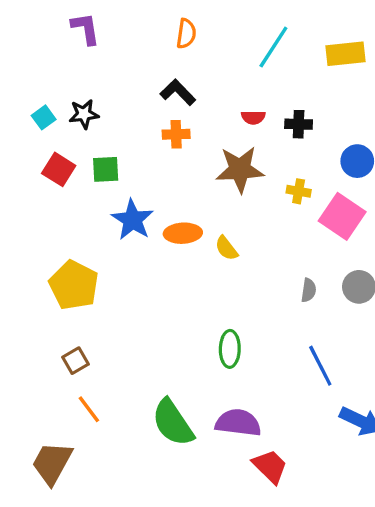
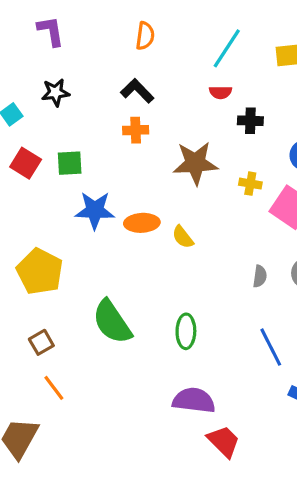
black star: (84, 114) -> (55, 92), moved
red semicircle: (253, 117) -> (220, 92), moved
blue star: (133, 220) -> (95, 210), turned -30
green semicircle: (173, 423) -> (112, 322), moved

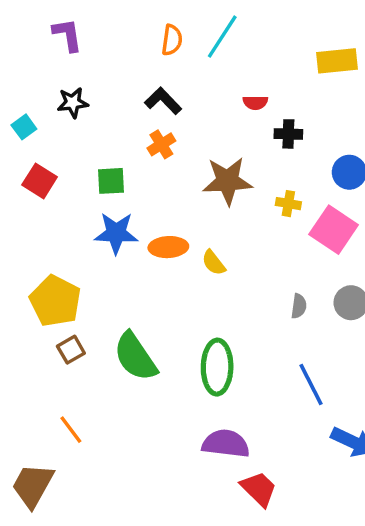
cyan line: (227, 48) -> (222, 37), moved
orange cross: (136, 130) -> (161, 144), turned -30
green square: (70, 163) -> (111, 181), moved
green ellipse: (186, 331) -> (217, 367), size x1.4
brown square: (41, 342) -> (71, 350), moved

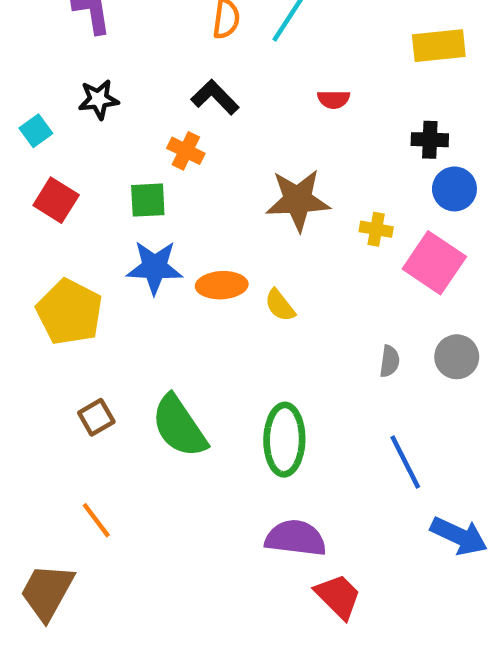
black cross: (288, 134) -> (430, 140), moved
orange cross: (161, 144) -> (186, 151), moved, turned -32
yellow pentagon: (55, 301) -> (69, 312), moved

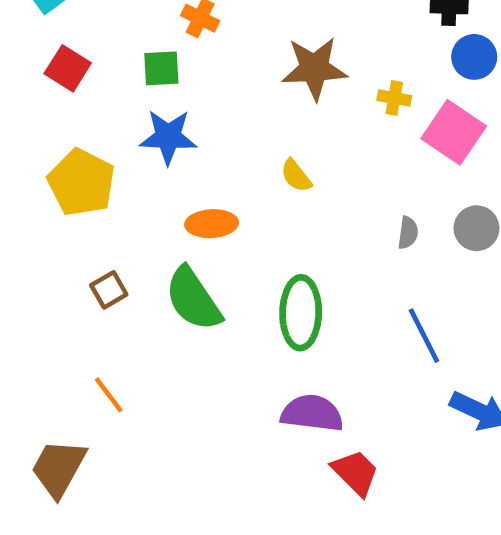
orange ellipse: (222, 285) -> (212, 224), moved

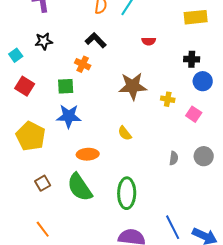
pink square: (454, 132) -> (194, 114), size x0.6
blue line: (424, 336) -> (173, 227), moved

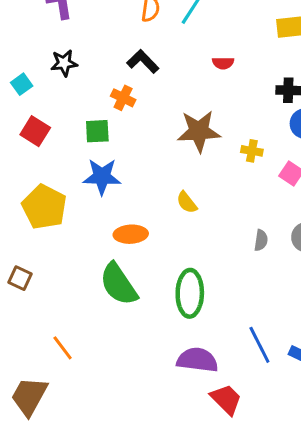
brown square: (43, 183) -> (20, 278), moved, turned -35

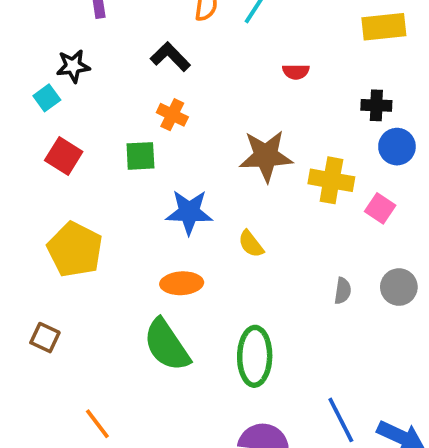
black L-shape: (143, 61) -> (170, 57), moved
black star: (64, 63) -> (73, 66), moved
yellow cross: (252, 151) -> (331, 180), size x1.6
blue star: (102, 177) -> (189, 212), moved

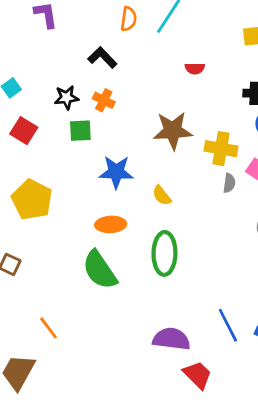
black star: (73, 66) -> (66, 98), moved
gray semicircle: (343, 291) -> (229, 183), moved
green ellipse: (255, 356) -> (164, 253), moved

